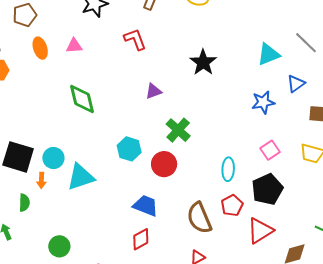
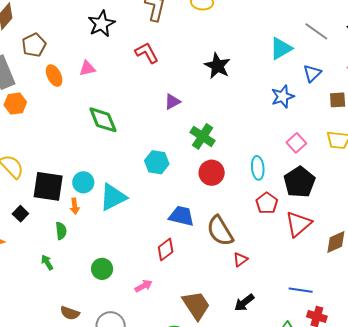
red circle: (164, 164) -> (212, 173), moved
brown semicircle: (199, 218) -> (220, 231), moved
red diamond: (141, 239) -> (166, 250), moved

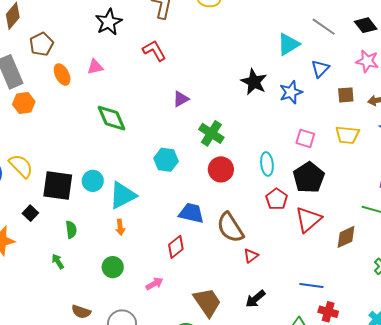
black star: (217, 66) -> (254, 82), moved
pink square: (296, 143) -> (305, 138), turned -30
orange arrow: (75, 206) -> (120, 227), moved

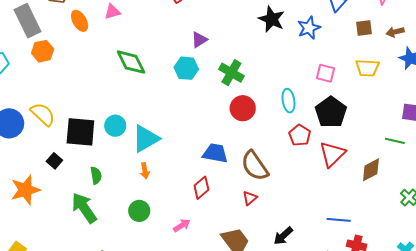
cyan hexagon: (166, 160) -> (186, 68), moved
red triangle: (251, 256) -> (250, 198), moved
green arrow: (58, 261) -> (84, 208), size x2.0

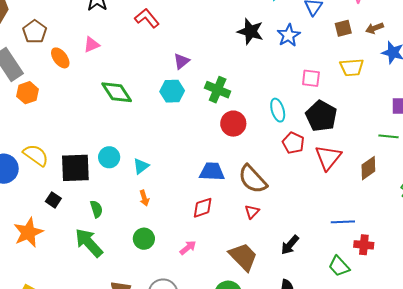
cyan triangle: (146, 139) -> (141, 166), size x0.6
red diamond: (201, 188) -> (203, 208), turned 30

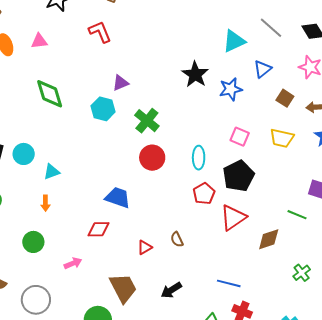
brown square: (343, 28) -> (285, 98), turned 30
brown semicircle: (253, 179) -> (177, 239), moved, size x0.5

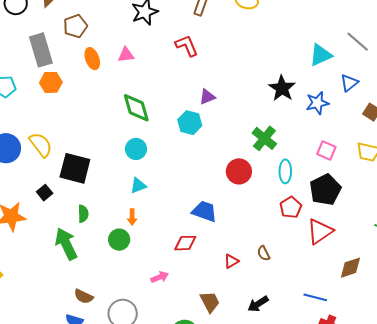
green cross: (147, 121) -> (264, 138), moved
cyan circle: (24, 154) -> (136, 149), moved
brown diamond: (269, 239) -> (350, 268), moved
green circle: (33, 242) -> (119, 240), moved
brown trapezoid: (123, 288) -> (210, 302), size x0.7

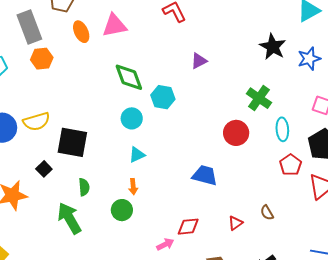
pink triangle: (126, 55) -> (115, 25), size x1.5
cyan hexagon: (190, 123) -> (163, 97), moved
yellow semicircle: (41, 145) -> (36, 121), turned 116
red diamond: (185, 243) -> (188, 227), moved

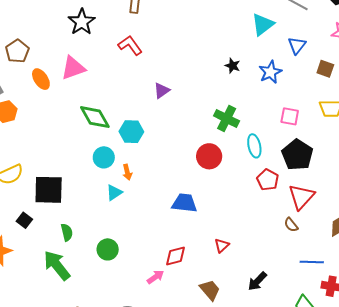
black star: (273, 47) -> (233, 66), size x0.6
orange arrow: (133, 187) -> (127, 172), moved
brown semicircle: (267, 213) -> (291, 225), moved

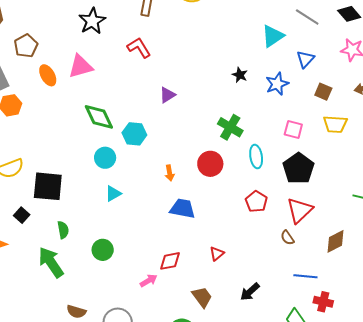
brown square: (325, 69) -> (323, 92), moved
orange arrow: (127, 172) -> (170, 173), moved
red pentagon: (268, 180) -> (256, 202), moved

